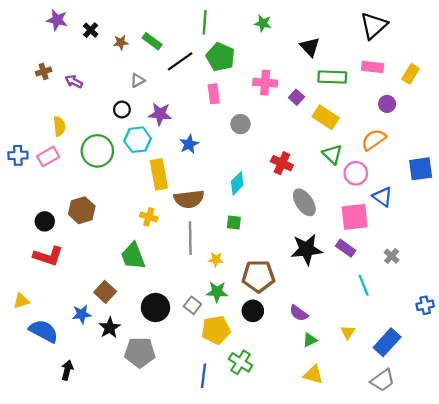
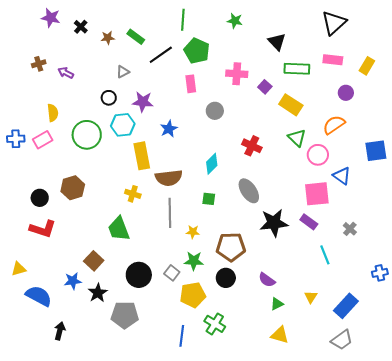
gray ellipse: (304, 202) -> (249, 191), moved

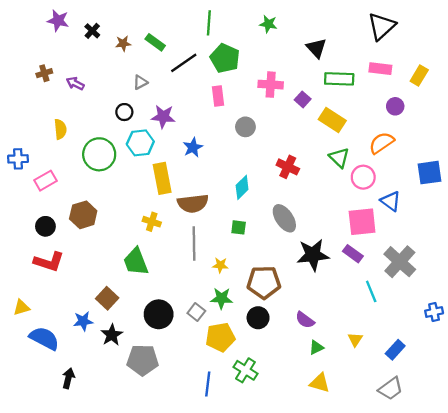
pink rectangle: (43, 140) -> (45, 181), moved
gray cross: (350, 229) -> (400, 262), size x2.0
blue rectangle: (346, 306) -> (395, 350), size x0.7

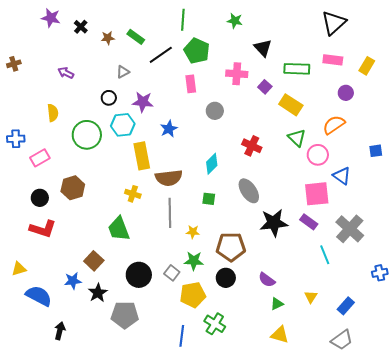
black triangle: (316, 48) -> (263, 48), moved
brown cross: (44, 73) -> (14, 64), moved
blue square: (429, 173) -> (376, 151), size x0.6

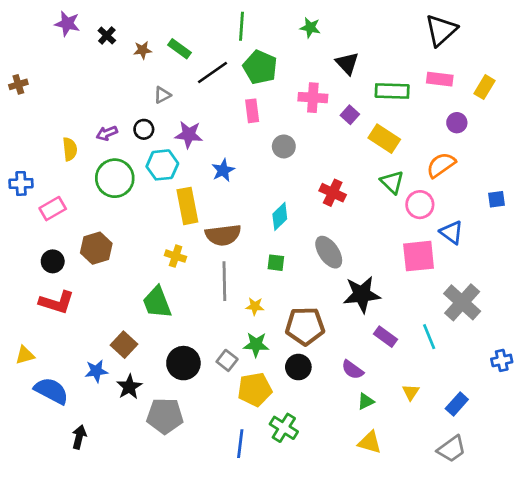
purple arrow: (66, 73) -> (107, 133), moved, turned -49
purple rectangle: (309, 222) -> (386, 337), moved

